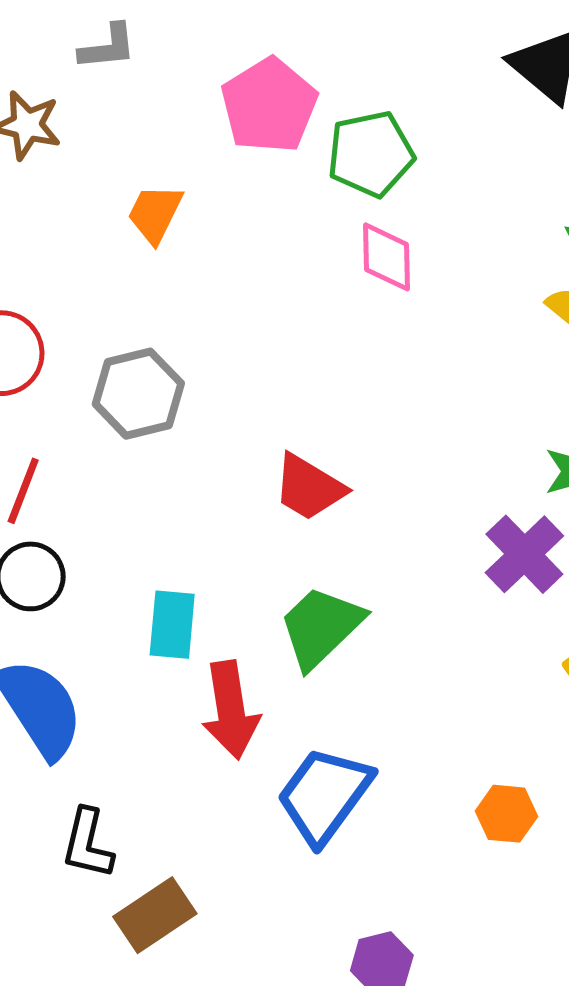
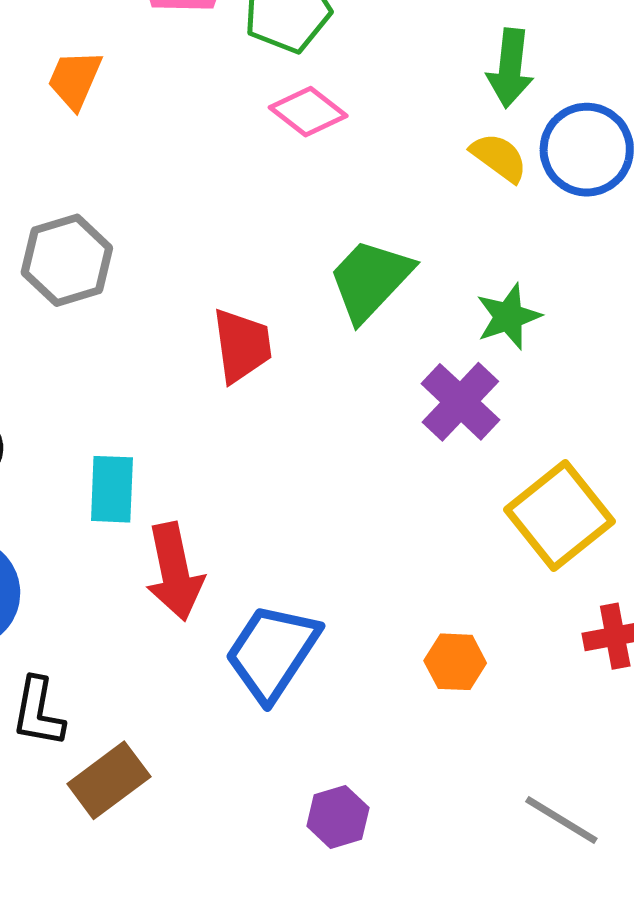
pink diamond: (387, 257) -> (308, 112), turned -48
red trapezoid: (309, 487) -> (242, 346), turned -126
green trapezoid: (321, 627) -> (370, 280), moved

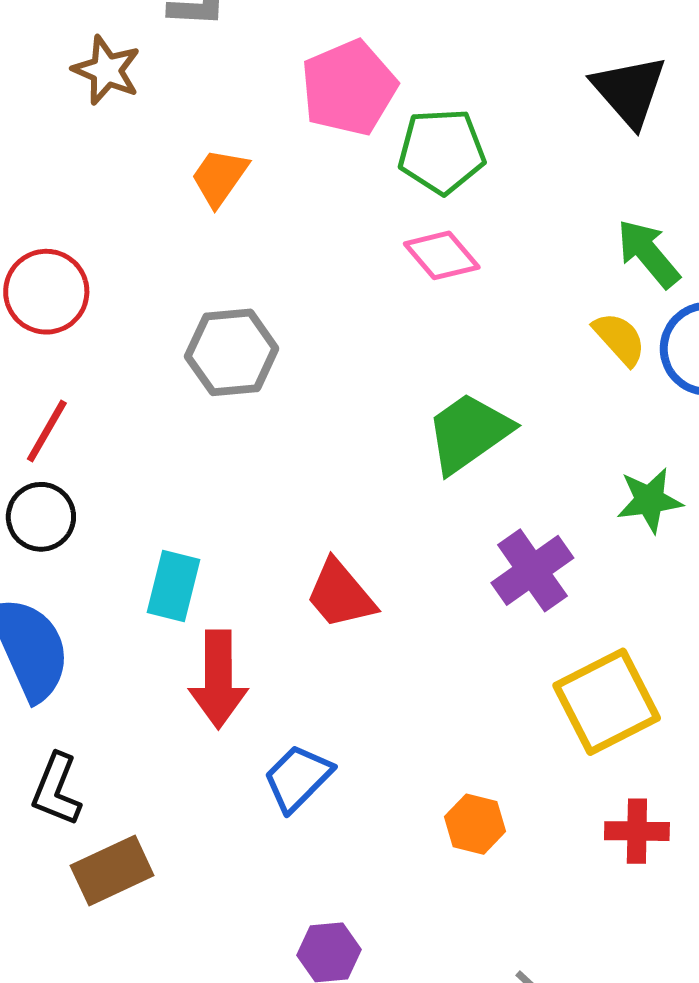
green arrow: (510, 68) -> (648, 254), turned 122
gray hexagon: (67, 260) -> (232, 352), moved
green star: (508, 317) -> (649, 500), moved
red trapezoid: (242, 346) -> (340, 594), moved, turned 136
blue trapezoid: (272, 652) -> (298, 778), size x0.7

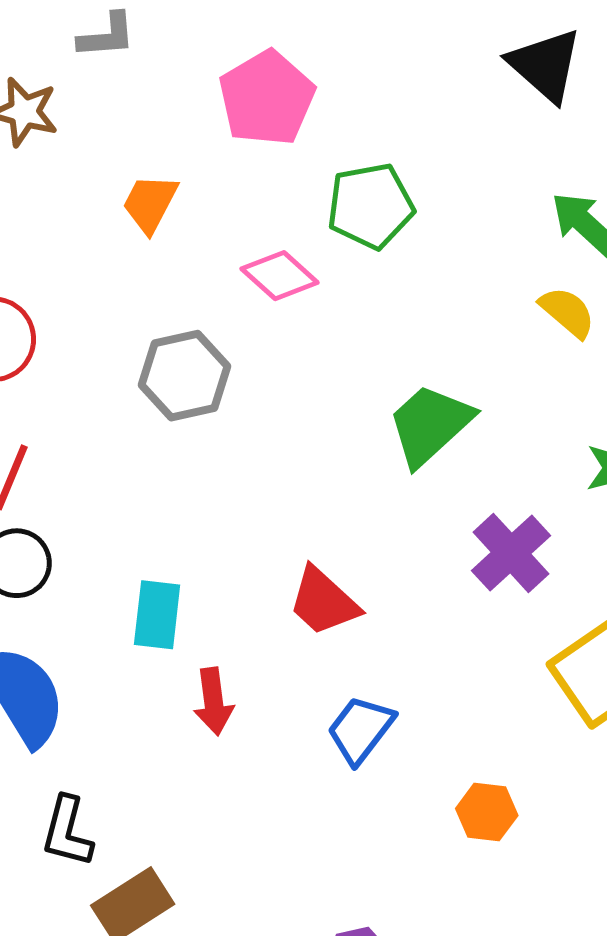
green pentagon: (442, 151) -> (371, 206), moved
pink diamond: (442, 255) -> (280, 276), moved
red arrow: (218, 679) -> (213, 701), size x0.7
blue trapezoid: (298, 778) -> (360, 730), moved

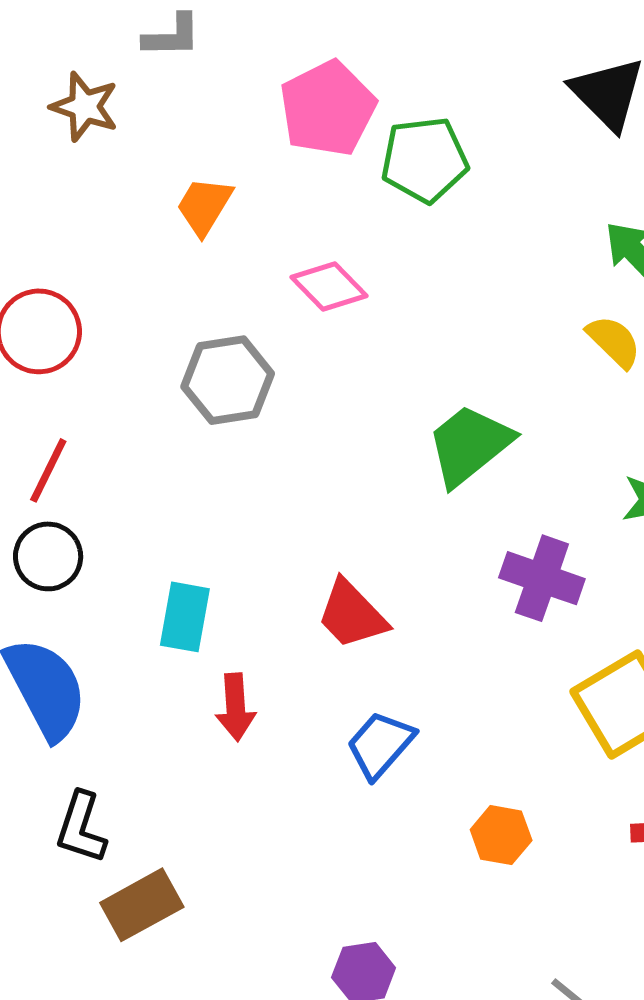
green pentagon: (371, 206) -> (424, 160), moved
purple cross: (511, 553) -> (542, 578), turned -32

